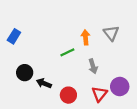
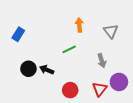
orange arrow: (86, 37) -> (79, 25), moved
gray arrow: (93, 66) -> (102, 61), moved
black arrow: (44, 83) -> (47, 70), moved

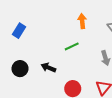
black circle: (28, 69) -> (20, 69), moved

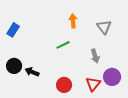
black arrow: (48, 68) -> (32, 72), moved

